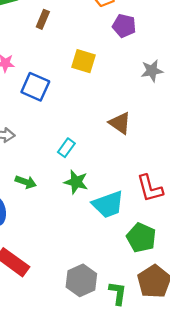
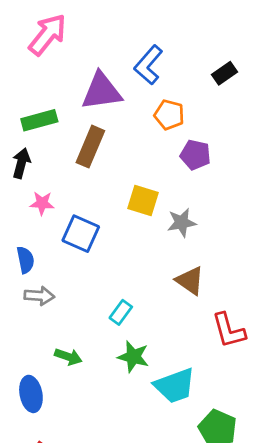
brown rectangle: (43, 19) -> (90, 147), size x1.6
gray star: (152, 71) -> (182, 223), moved
red L-shape: (150, 188) -> (229, 330), moved

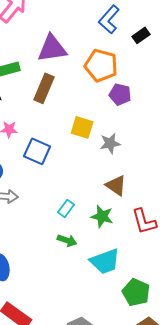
blue L-shape: (148, 65) -> (109, 19), moved
orange pentagon: (169, 115) -> (101, 65), size x1.5
green arrow: (68, 357) -> (67, 240), moved
green star: (133, 357) -> (102, 216), moved

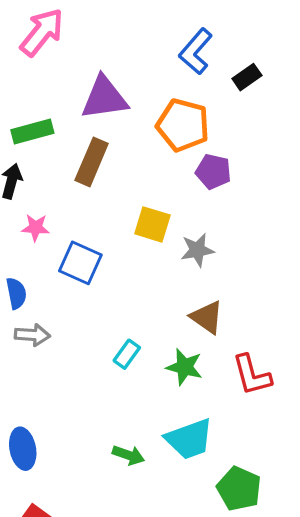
green arrow: (67, 240) -> (128, 455), moved

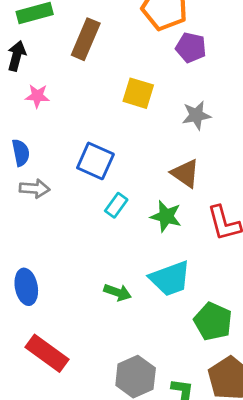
gray star: (197, 250) -> (196, 115), moved
blue square: (80, 263) -> (95, 161), moved

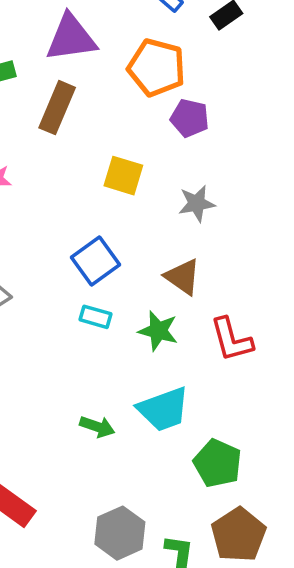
blue square: (95, 161) -> (95, 261), moved, turned 30
cyan rectangle: (116, 205) -> (95, 317), turned 70

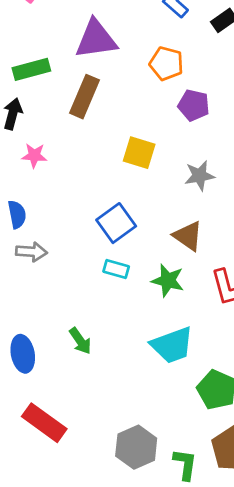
orange pentagon: (157, 67) -> (166, 64), size x0.7
green arrow: (97, 427) -> (80, 341), moved, turned 36

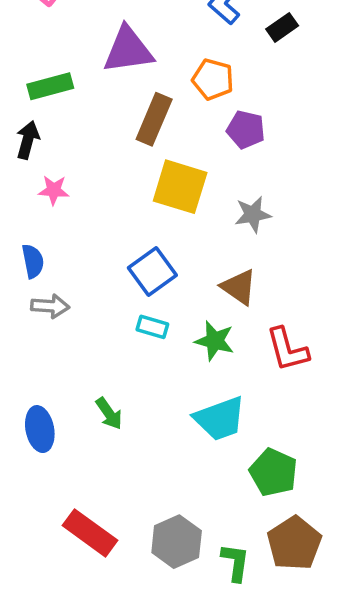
brown rectangle: (85, 97) -> (154, 119), moved
yellow square: (139, 153) -> (180, 187), size x1.4
red rectangle: (44, 423) -> (90, 533), moved

